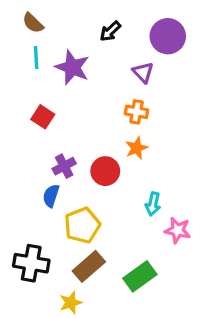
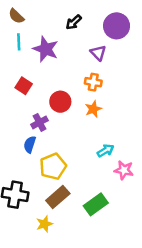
red circle: (105, 171) -> (60, 102), moved
cyan arrow: (153, 204) -> (106, 151), turned -133

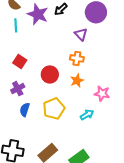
purple star: (46, 49) -> (38, 14), moved
purple cross: (40, 122) -> (18, 89), moved
yellow pentagon: (53, 166) -> (54, 109), moved
pink star: (124, 170) -> (102, 94), moved

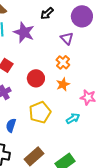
purple star: (38, 14) -> (24, 32), moved
orange cross: (77, 58) -> (63, 62), turned 32
blue semicircle: (25, 110) -> (11, 125), moved

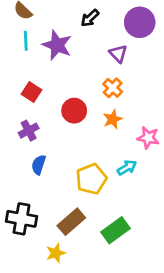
yellow pentagon: (40, 112) -> (91, 179), moved
blue semicircle: (11, 125) -> (39, 165), moved

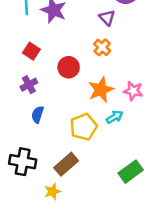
orange star: (113, 119) -> (101, 90), moved, size x1.5
green rectangle: (115, 230) -> (131, 172), moved

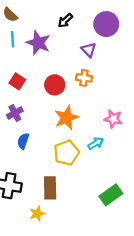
orange cross: (102, 47) -> (84, 78), turned -35
red circle: (69, 67) -> (55, 85), moved
orange star: (101, 90) -> (66, 118), moved
brown rectangle: (66, 164) -> (50, 188), turned -50

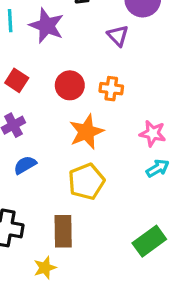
orange cross: (84, 78) -> (111, 89), moved
blue semicircle: (23, 141) -> (25, 165), turned 42
cyan arrow: (96, 143) -> (158, 168), moved

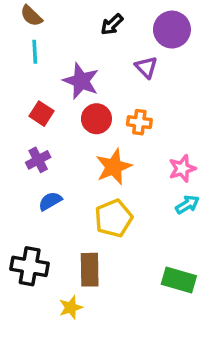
purple star: (47, 26) -> (81, 81), moved
pink star: (153, 133) -> (182, 169), turned -30
green rectangle: (149, 241) -> (179, 280), turned 52

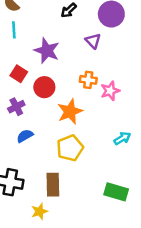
red circle: (96, 119) -> (44, 87), moved
pink star: (182, 169) -> (110, 91), moved

